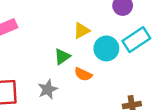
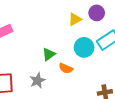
yellow triangle: (81, 31) -> (75, 19), moved

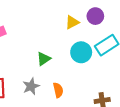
orange semicircle: (66, 68) -> (58, 90), moved, turned -128

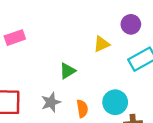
yellow triangle: (72, 22) -> (102, 44), moved
cyan circle: (81, 52) -> (115, 102), moved

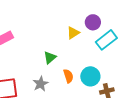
purple circle: (131, 24) -> (93, 22), moved
orange semicircle: (82, 109) -> (68, 76), moved

